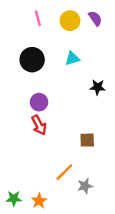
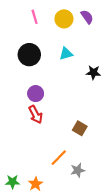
black star: (98, 87) -> (93, 73), moved
brown square: (87, 140) -> (80, 128), turned 32

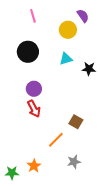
yellow circle: (64, 19) -> (68, 30), moved
cyan triangle: (66, 54) -> (66, 59), moved
orange line: (59, 158) -> (56, 140), moved
orange star: (36, 184) -> (34, 166), moved

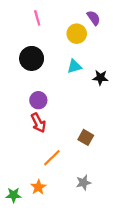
orange line: (56, 140) -> (52, 158), moved

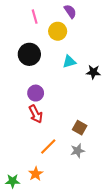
purple semicircle: (94, 18) -> (70, 11), moved
yellow circle: (77, 34) -> (58, 31), moved
gray star: (83, 183) -> (78, 151), moved

